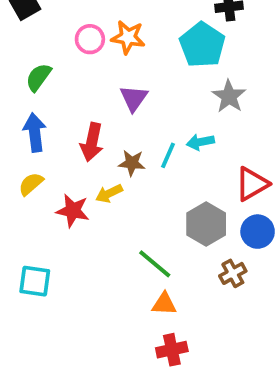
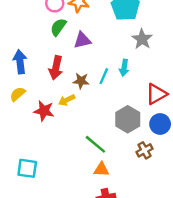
green semicircle: (39, 77) -> (58, 27), moved
purple triangle: (134, 98) -> (82, 40), turned 42
cyan arrow: (200, 142) -> (124, 68), turned -70
cyan square: (35, 281) -> (27, 168), moved

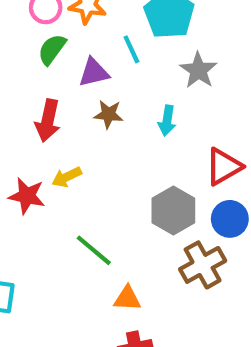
cyan line: (104, 76) -> (131, 49), moved, turned -49
brown star: (81, 81) -> (108, 114), moved
green line: (95, 144) -> (94, 250), moved
brown cross: (144, 150) -> (203, 265), size x1.5

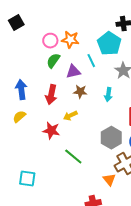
yellow arrow: (67, 177) -> (70, 116), moved
red star: (27, 196) -> (51, 131), moved
orange triangle: (127, 298) -> (109, 180), moved, turned 48

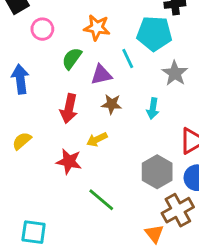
pink circle: (50, 41) -> (42, 29), moved
cyan pentagon: (109, 44) -> (154, 33), turned -30
blue arrow: (21, 90) -> (20, 79), moved

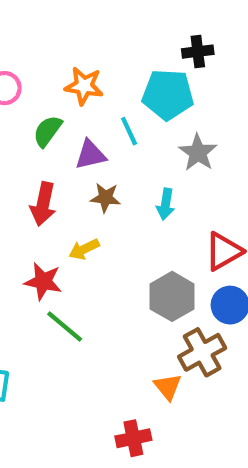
green line: (101, 200) -> (65, 327), moved

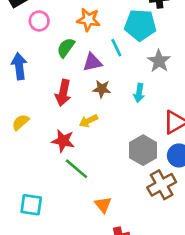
orange triangle: (168, 387) -> (103, 205), moved

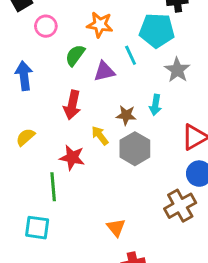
brown star: (102, 89) -> (126, 115), moved
yellow arrow: (88, 121) -> (100, 136), turned 78
gray hexagon: (143, 150) -> (135, 149), moved
green line: (76, 169) -> (53, 187), moved, turned 45

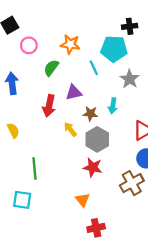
purple triangle: (104, 71) -> (74, 92), moved
yellow semicircle: (25, 137) -> (13, 130), turned 104
red star: (72, 157) -> (93, 167), moved

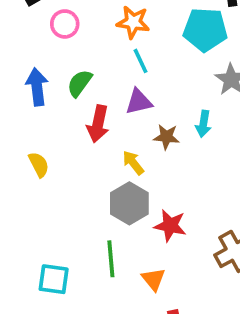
green semicircle: (51, 68) -> (80, 83), moved
cyan line: (94, 68) -> (141, 61), moved
gray hexagon: (97, 139) -> (129, 203), moved
green line: (34, 168) -> (111, 259), moved

